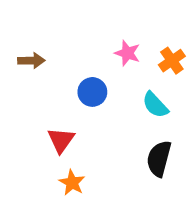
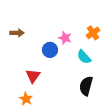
pink star: (127, 53) -> (65, 38), moved
orange star: (72, 183) -> (26, 99), moved

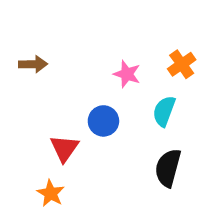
blue circle: (50, 50) -> (103, 121), moved
cyan semicircle: (84, 57) -> (164, 111), turned 63

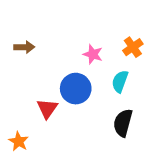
blue circle: (103, 121) -> (76, 89), size x1.4
orange star: (51, 193) -> (19, 141), moved

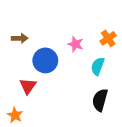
blue circle: (76, 89) -> (45, 60), moved
red triangle: (47, 109) -> (28, 86), moved

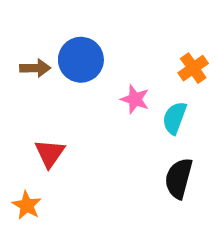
pink star: (76, 44) -> (135, 99), moved
blue circle: (45, 60) -> (81, 60), moved

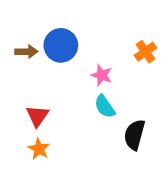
cyan semicircle: (174, 118) -> (105, 106), moved, turned -55
orange star: (27, 205) -> (39, 149), moved

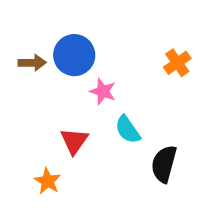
pink star: (102, 75) -> (103, 91), moved
red triangle: (37, 116) -> (74, 141), moved

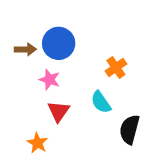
orange cross: (177, 63) -> (116, 67), moved
pink star: (103, 91) -> (50, 80), moved

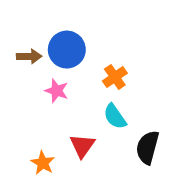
orange cross: (116, 67) -> (115, 77), moved
red triangle: (59, 111) -> (82, 146), moved

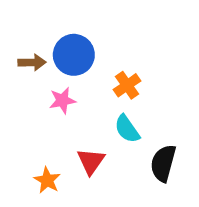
pink star: (57, 91) -> (62, 100), turned -30

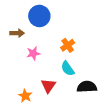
blue circle: (74, 55) -> (39, 16), moved
black semicircle: (163, 163) -> (87, 87), turned 72

